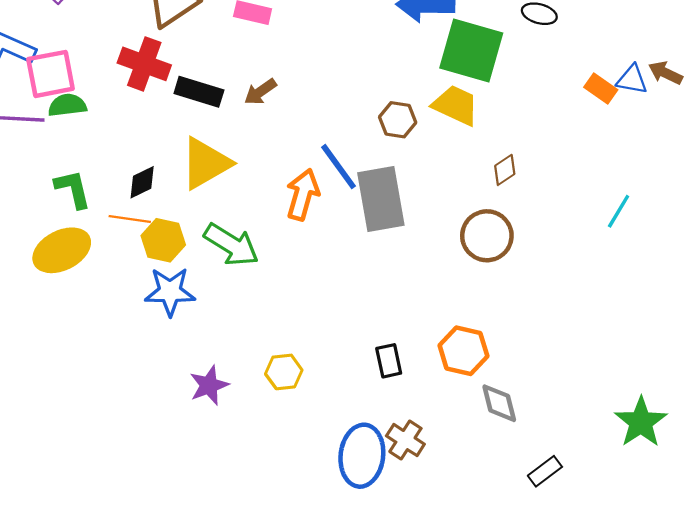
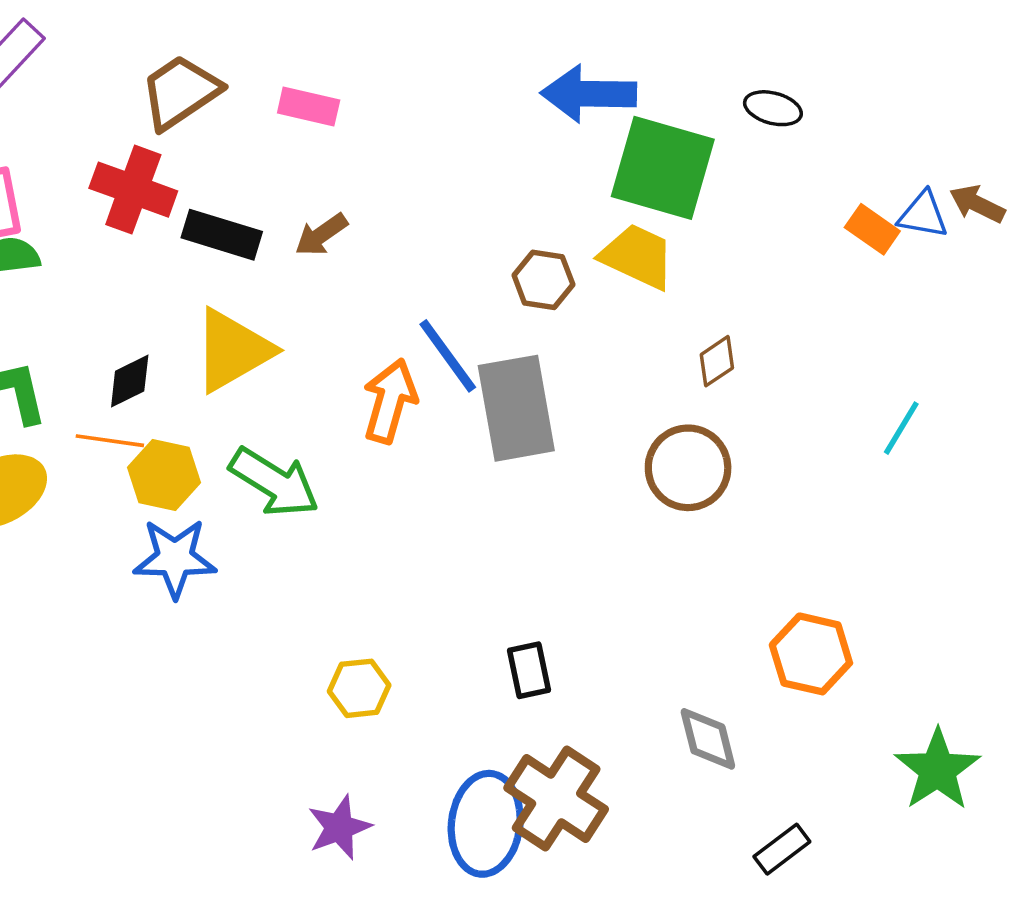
orange hexagon: (463, 351) -> (811, 654), moved
purple star: (209, 385) -> (339, 827), moved
brown cross: (405, 440) -> (556, 798), size x1.6

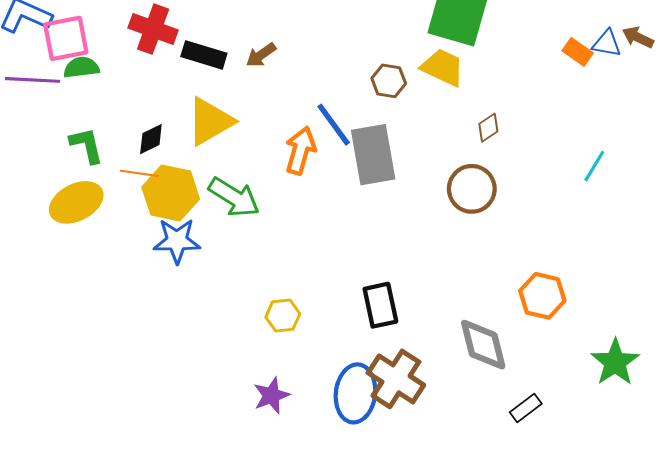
yellow hexagon: (164, 475) -> (171, 193), size x1.4
black rectangle: (529, 670) -> (380, 305), size x1.4
gray diamond: (708, 739) -> (483, 345), size x1.4

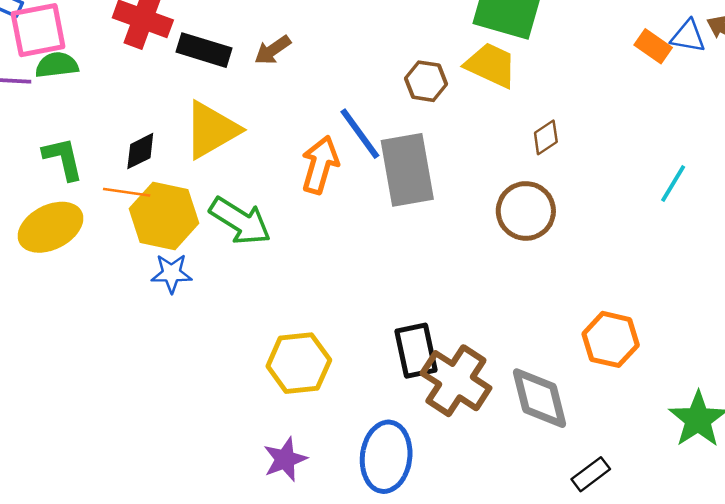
blue star: (177, 241) -> (172, 273), size x0.7
yellow hexagon: (283, 316) -> (299, 363), size x1.5
brown cross: (396, 379) -> (456, 381), moved

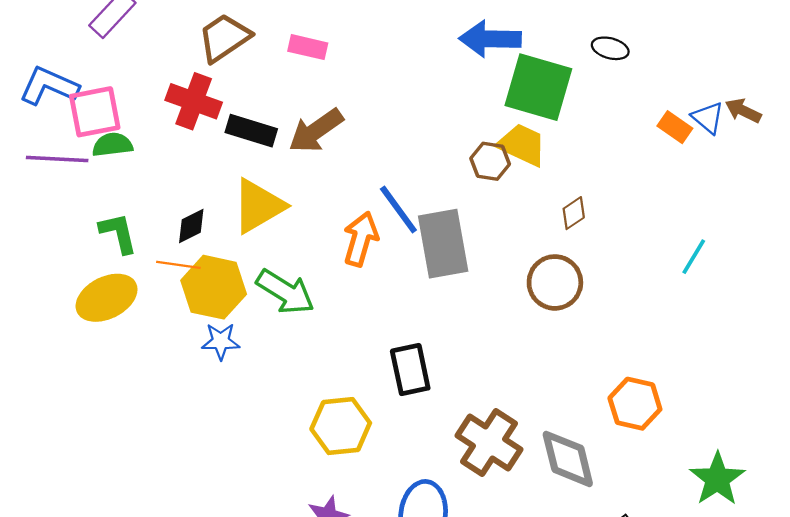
blue triangle: (688, 36) -> (708, 118), turned 30
brown arrow: (273, 50) -> (316, 131), size x1.6
brown hexagon: (426, 81) -> (490, 161), moved
black rectangle: (416, 351) -> (410, 370), moved

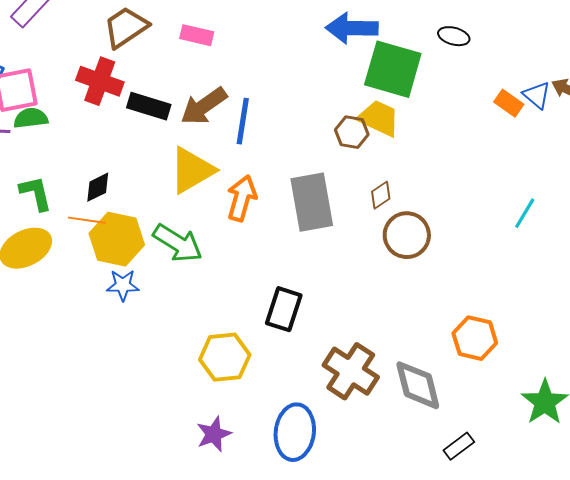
yellow triangle: (258, 206) -> (192, 170), moved
blue line: (398, 209) -> (243, 121), moved, turned 45
brown diamond: (574, 213) -> (381, 195), moved
black rectangle: (410, 370) -> (284, 309), turned 30

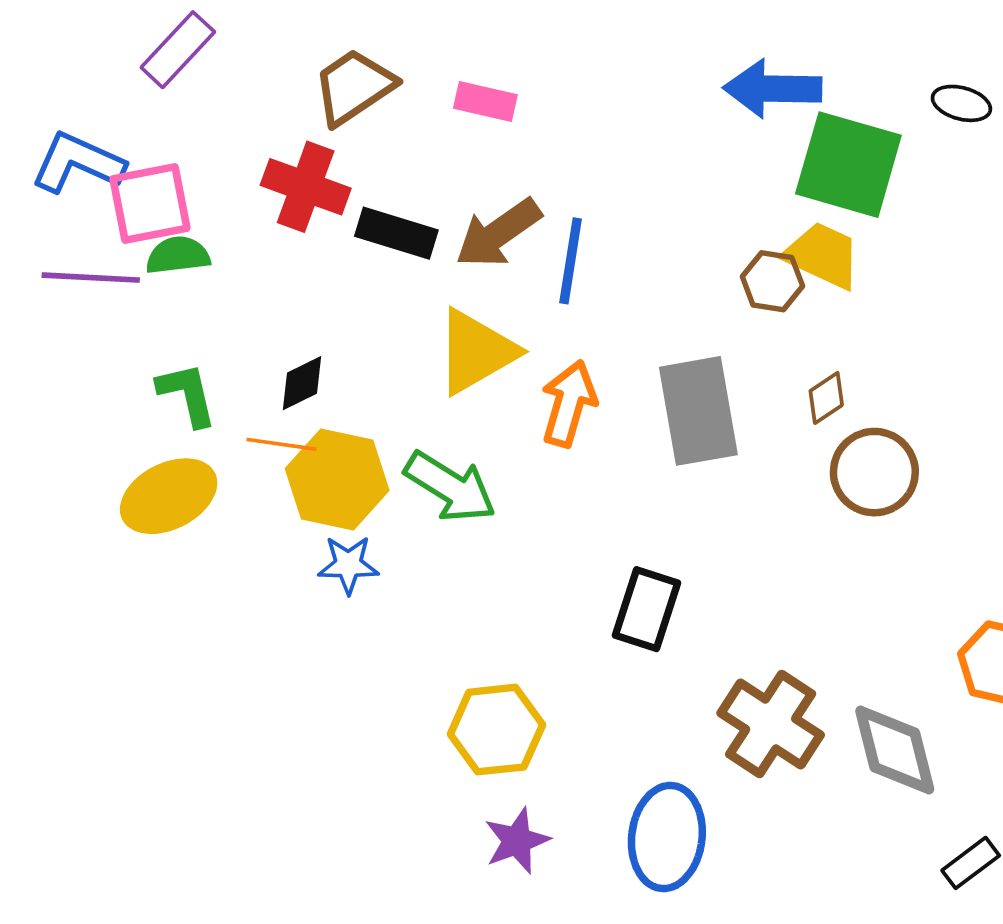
yellow hexagon: (225, 357) -> (496, 730), moved

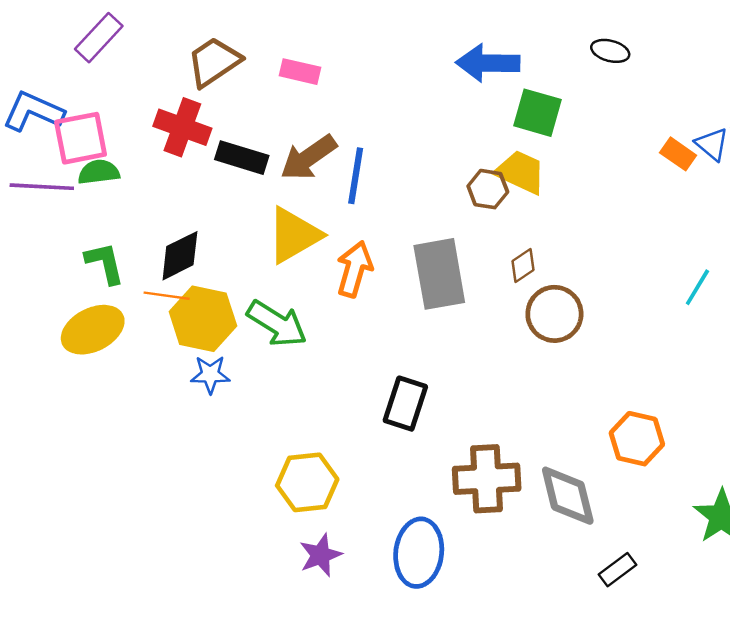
black ellipse: (961, 103) -> (610, 51), moved
green square: (848, 165) -> (537, 113), size x0.7
black diamond: (302, 383) -> (180, 256), size x1.4
brown cross: (771, 724) -> (487, 479), turned -36

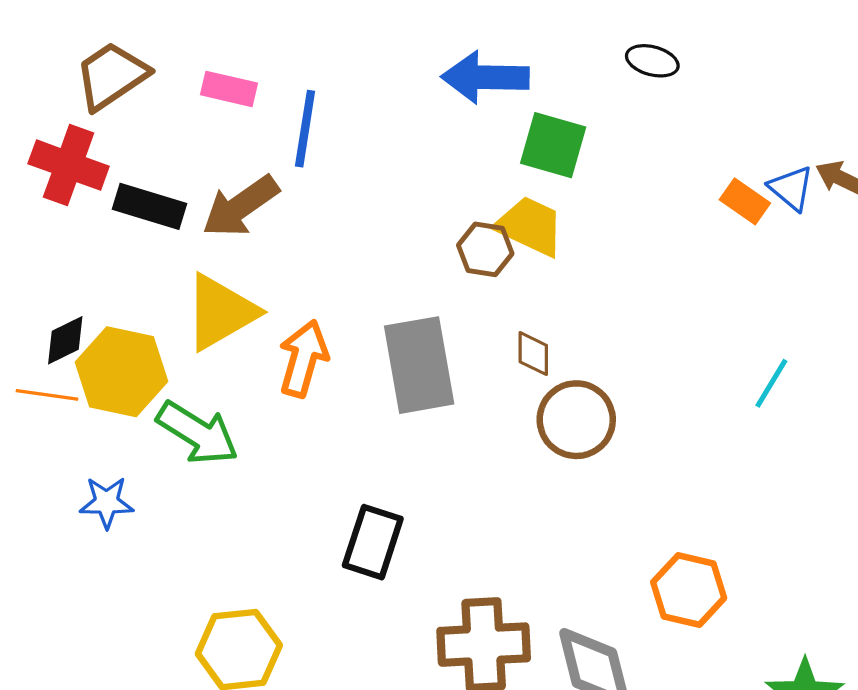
blue line: (356, 176) -> (305, 129), moved
black diamond: (180, 256) -> (65, 340), size x0.7
brown diamond: (523, 265) -> (533, 354), turned -56
yellow hexagon: (203, 319) -> (121, 372), moved

